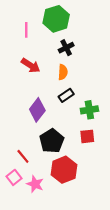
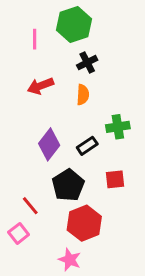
red arrow: (31, 65) -> (40, 86), turned 126
black rectangle: (66, 95) -> (87, 146), moved
green cross: (89, 110) -> (118, 127), moved
pink star: (35, 184) -> (70, 260), moved

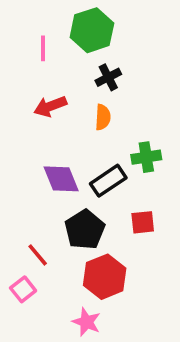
purple diamond: (49, 144) -> (61, 179), turned -60
black rectangle: (87, 146) -> (108, 181), size x1.4

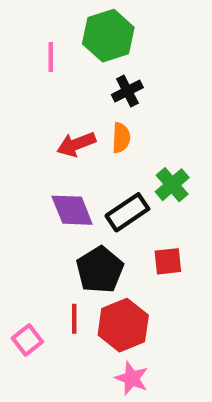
red arrow: (50, 106) -> (76, 144), moved
green cross: (146, 157) -> (172, 185), turned -32
red line: (38, 255) -> (74, 319), moved, turned 40
pink star: (86, 322) -> (132, 378), moved

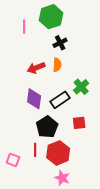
purple diamond: (72, 210) -> (34, 99), turned 30
pink square: (27, 340) -> (13, 160), turned -32

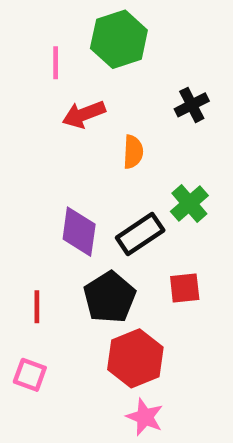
black cross: (60, 43) -> (192, 105), moved
red arrow: (36, 68) -> (84, 114), moved
red line: (35, 150) -> (37, 307), moved

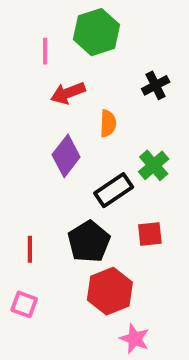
purple diamond: (79, 232) -> (66, 156), moved, turned 30
pink star: (145, 417) -> (135, 339), moved

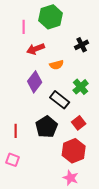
orange semicircle: (108, 123) -> (57, 65), turned 72
black rectangle: (114, 190) -> (60, 100), turned 72
red square: (150, 234) -> (79, 123), turned -32
red hexagon: (110, 291) -> (74, 151), moved

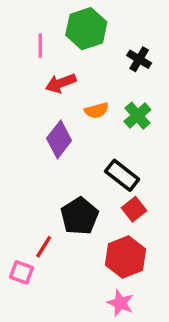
black cross: (82, 45) -> (139, 59), moved, turned -32
green cross: (81, 87) -> (137, 116), moved
black rectangle: (60, 100) -> (122, 175), moved
red line: (16, 131) -> (44, 247), moved, turned 32

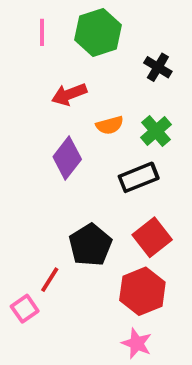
pink line: (40, 46) -> (42, 32), moved
black rectangle: (122, 175) -> (139, 177), moved, turned -60
red square: (134, 209) -> (152, 237), size x1.4
pink square: (22, 272) -> (25, 309), turned 35

